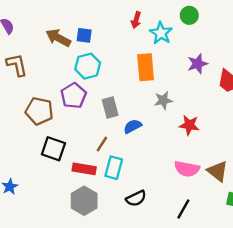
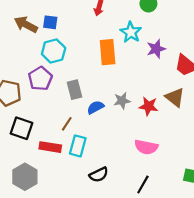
cyan star: (161, 33) -> (131, 32), moved
gray star: (163, 100) -> (122, 101), moved
brown triangle: (218, 171) -> (175, 97), moved
gray hexagon: (84, 201) -> (25, 177), moved

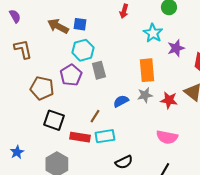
orange rectangle: (108, 52) -> (147, 70), moved
gray rectangle: (74, 90) -> (99, 70), moved
cyan rectangle: (78, 146) -> (105, 136), turned 66

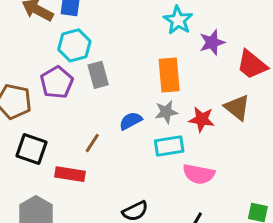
cyan rectangle: (105, 136) -> (169, 146), moved

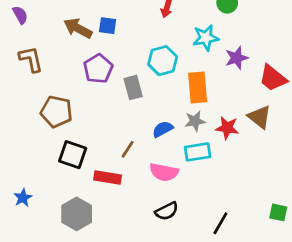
cyan star: (178, 20) -> (206, 38), turned 30
cyan hexagon: (74, 45) -> (163, 61), moved
purple pentagon: (57, 82) -> (98, 69), moved
pink semicircle: (199, 174) -> (164, 172), moved

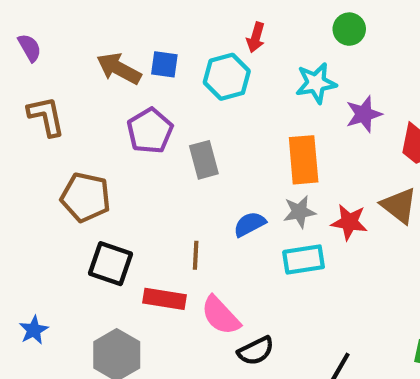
cyan hexagon: (163, 61) -> (227, 77), moved
brown line: (128, 149) -> (196, 255), turned -30
pink semicircle: (164, 172) -> (221, 316), moved, turned 36

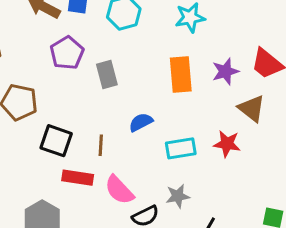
purple star: (364, 114) -> (225, 71), moved
gray star: (299, 212) -> (178, 196), moved
red star: (349, 222) -> (227, 144), moved
black square: (111, 264) -> (56, 141), moved

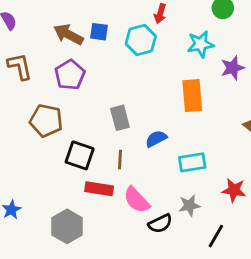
purple pentagon: (67, 53) -> (70, 75), moved
purple star: (225, 71) -> (233, 68), moved
gray rectangle: (107, 74) -> (120, 118), moved
red star: (227, 144) -> (234, 190), moved

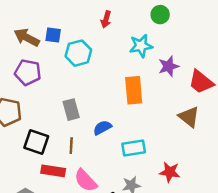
cyan hexagon: (141, 40) -> (78, 53), moved
purple pentagon: (70, 75) -> (28, 72), turned -30

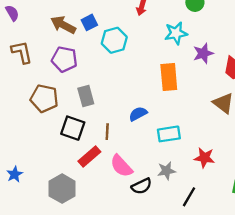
blue square: (53, 35) -> (89, 22), turned -35
gray rectangle: (71, 110) -> (86, 96), moved
red rectangle: (53, 171) -> (89, 157), turned -50

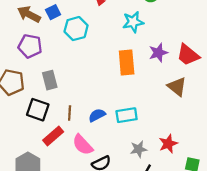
purple star: (203, 53) -> (158, 53), moved
blue semicircle: (138, 114) -> (97, 115), moved
red star: (204, 158) -> (168, 144), moved, turned -30
gray star: (166, 171) -> (139, 149), moved

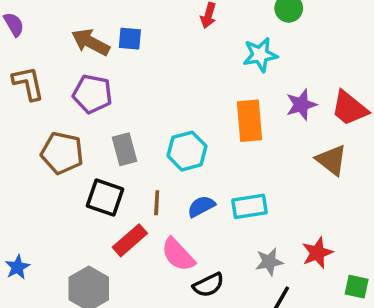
blue square: (53, 12) -> (130, 39), turned 32
cyan hexagon: (76, 29) -> (187, 151), moved

